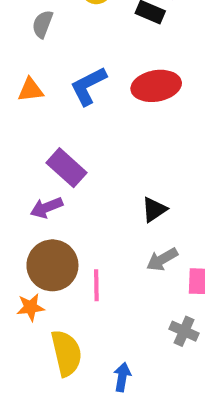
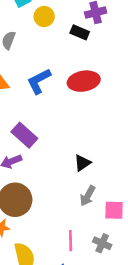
gray arrow: (162, 259) -> (88, 196), turned -30
pink line: (96, 285) -> (71, 241), moved

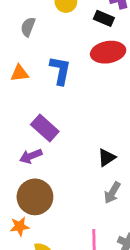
blue L-shape: (39, 81) -> (60, 70), turned 128
red ellipse: (84, 81) -> (108, 52), moved

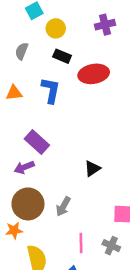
black rectangle: (104, 18) -> (62, 56), moved
gray arrow: (112, 193) -> (63, 206), moved

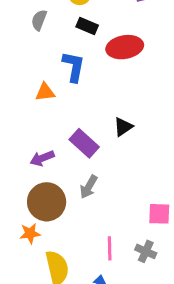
orange triangle: (14, 93) -> (45, 92), moved
purple rectangle: (37, 142) -> (84, 143), moved
black triangle: (92, 169) -> (123, 127), moved
gray arrow: (63, 206) -> (89, 187), moved

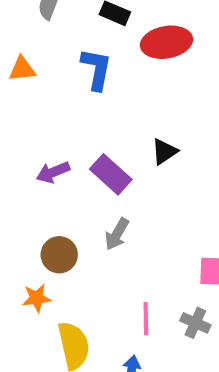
orange triangle: (45, 92) -> (22, 69), moved
purple arrow: (42, 158) -> (53, 172), moved
brown circle: (47, 202) -> (59, 255), size x0.7

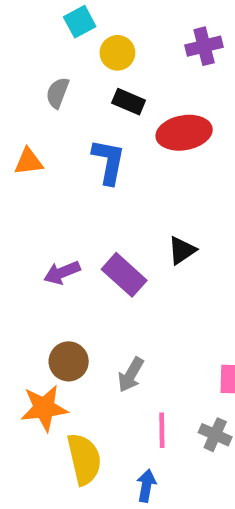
gray arrow: (117, 234) -> (131, 375), moved
orange star: (37, 298) -> (44, 408), size x1.5

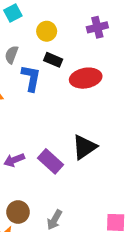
cyan square: (80, 22) -> (13, 13), moved
blue L-shape: (109, 162) -> (31, 78), moved
black triangle: (182, 250) -> (84, 147), size x1.5

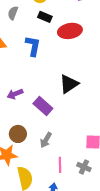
blue L-shape: (31, 78) -> (33, 46), moved
purple rectangle: (51, 161) -> (43, 106), moved

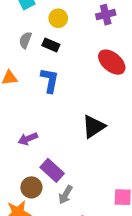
black rectangle: (45, 17) -> (51, 45), moved
red ellipse: (70, 31) -> (112, 62), moved, turned 50
purple rectangle: (43, 106) -> (52, 170), moved

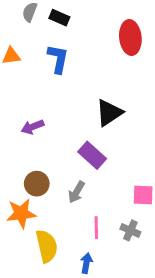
red ellipse: (112, 62) -> (130, 37), turned 44
purple rectangle: (52, 170) -> (92, 155), moved

